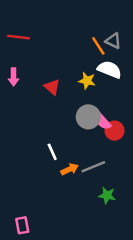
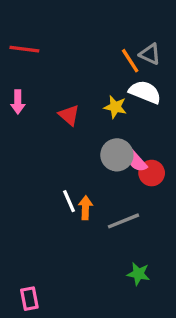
orange arrow: (70, 169) -> (86, 208), moved, turned -63
green star: (107, 195) -> (138, 274), moved

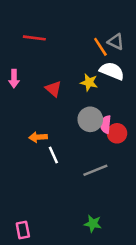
red line: (24, 49) -> (34, 38), moved
pink semicircle: (137, 161) -> (106, 124), turned 48
orange arrow: (86, 208) -> (38, 137), moved, turned -96
green star: (138, 274) -> (93, 224), moved

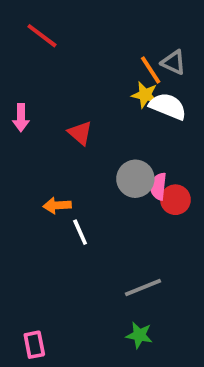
red line: (34, 38) -> (42, 36), moved, turned 30
yellow star: (89, 82) -> (145, 95), moved
gray line: (95, 170) -> (143, 287), moved

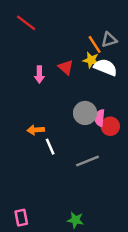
gray triangle: (174, 62) -> (109, 40), turned -42
pink arrow: (21, 118) -> (39, 75), moved
red triangle: (80, 133) -> (66, 67), moved
gray line: (143, 287) -> (87, 161), moved
green star: (139, 335) -> (75, 220), moved

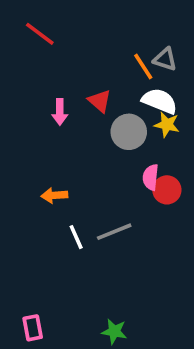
gray triangle: (109, 40) -> (165, 59), turned 35
yellow star: (91, 60) -> (167, 125), moved
gray circle: (85, 113) -> (129, 132), moved
white line: (50, 147) -> (76, 237), moved
gray line: (87, 161) -> (114, 232), moved

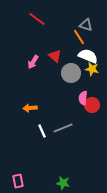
red line: (40, 34) -> (37, 19), moved
gray triangle: (165, 59) -> (86, 25), moved
pink arrow: (60, 112) -> (33, 62), turned 32

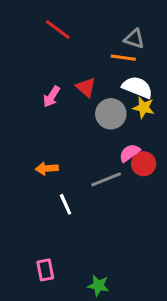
orange line: (79, 37) -> (123, 58), turned -49
pink semicircle: (83, 98) -> (130, 153), turned 48
gray line: (63, 128) -> (106, 179), moved
pink rectangle: (18, 181) -> (45, 270), moved

